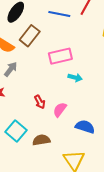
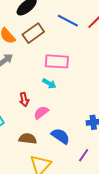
cyan arrow: (75, 78) -> (49, 83), moved
brown semicircle: (41, 140) -> (28, 139), moved

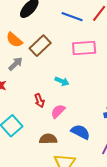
brown rectangle: (33, 33) -> (40, 46), moved
pink rectangle: (57, 61) -> (84, 48), moved

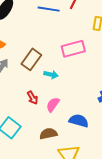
brown rectangle: (40, 46) -> (31, 59), moved
pink rectangle: (84, 48) -> (73, 49), moved

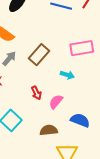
cyan arrow: (51, 74) -> (67, 75), moved

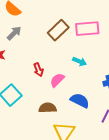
brown rectangle: (39, 55) -> (58, 30), moved
cyan arrow: (67, 75) -> (80, 61), moved

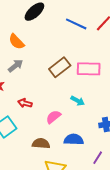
red arrow: (38, 70) -> (25, 103), moved, turned 120
blue semicircle: (80, 101) -> (74, 140), turned -30

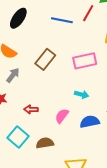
brown rectangle: (60, 67) -> (45, 59), moved
blue semicircle: (74, 140) -> (90, 122), moved
brown semicircle: (41, 143) -> (45, 143), moved

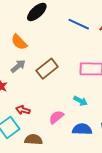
brown rectangle: (45, 59) -> (47, 69), moved
red arrow: (31, 109) -> (23, 110), moved

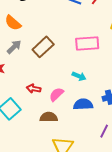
red arrow: (23, 110) -> (34, 89), moved
brown semicircle: (33, 139) -> (49, 117), moved

